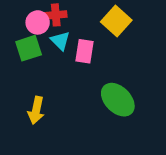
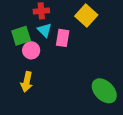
pink circle: (38, 22) -> (31, 50), moved
green ellipse: (118, 100) -> (104, 91), moved

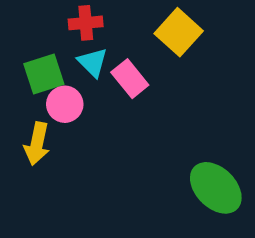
pink rectangle: (63, 38) -> (130, 79), turned -48
yellow arrow: (27, 82) -> (37, 144), moved

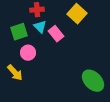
pink circle: (65, 104) -> (28, 53), moved
yellow arrow: (37, 144) -> (15, 73), moved, turned -54

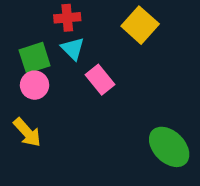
pink rectangle: (56, 34) -> (100, 80), moved
pink circle: (28, 53) -> (35, 85), moved

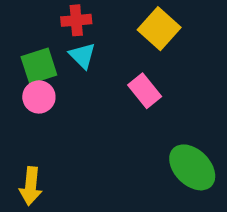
pink rectangle: (100, 80) -> (145, 91), moved
yellow arrow: (27, 132) -> (31, 186), moved, turned 48

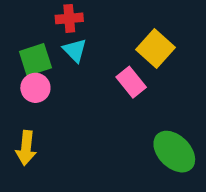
yellow square: (159, 29) -> (156, 48), moved
yellow arrow: (31, 186) -> (26, 148), moved

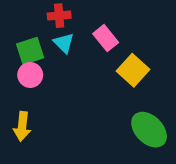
yellow square: (156, 48) -> (133, 70), moved
pink rectangle: (131, 82) -> (106, 38), moved

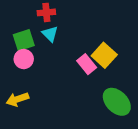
pink rectangle: (106, 38) -> (87, 64), moved
yellow arrow: (22, 126) -> (17, 99), turned 65

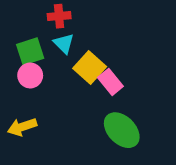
yellow square: (104, 55) -> (90, 67), moved
green ellipse: (117, 102) -> (122, 130), moved

